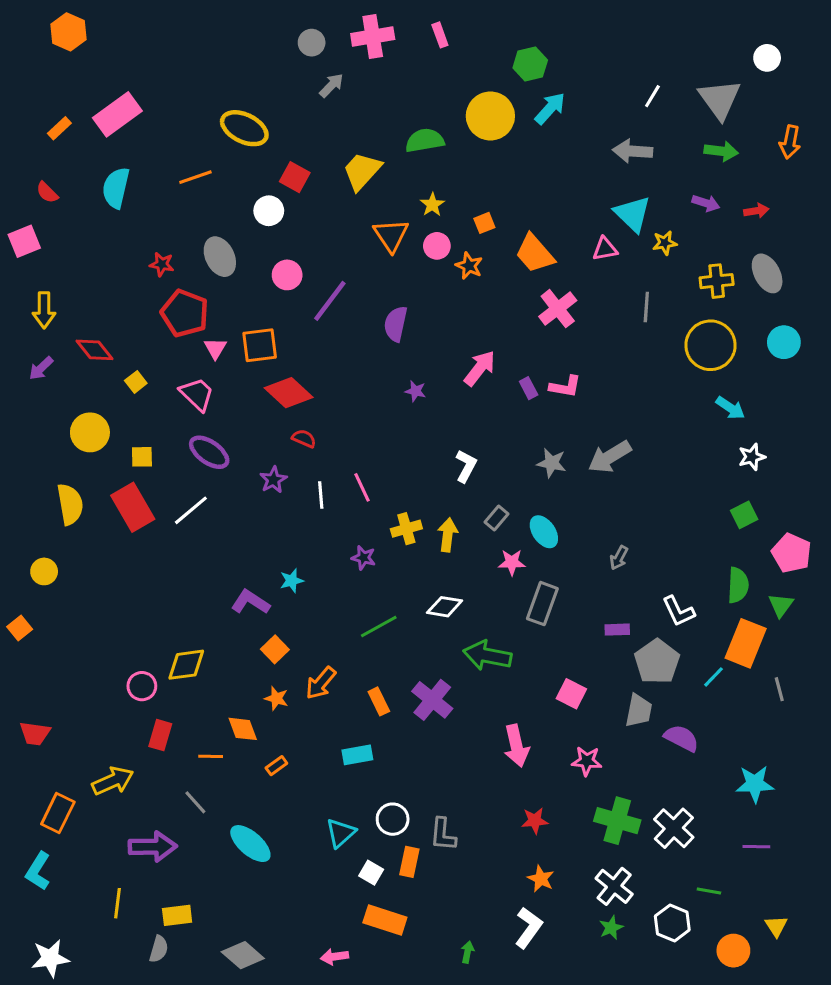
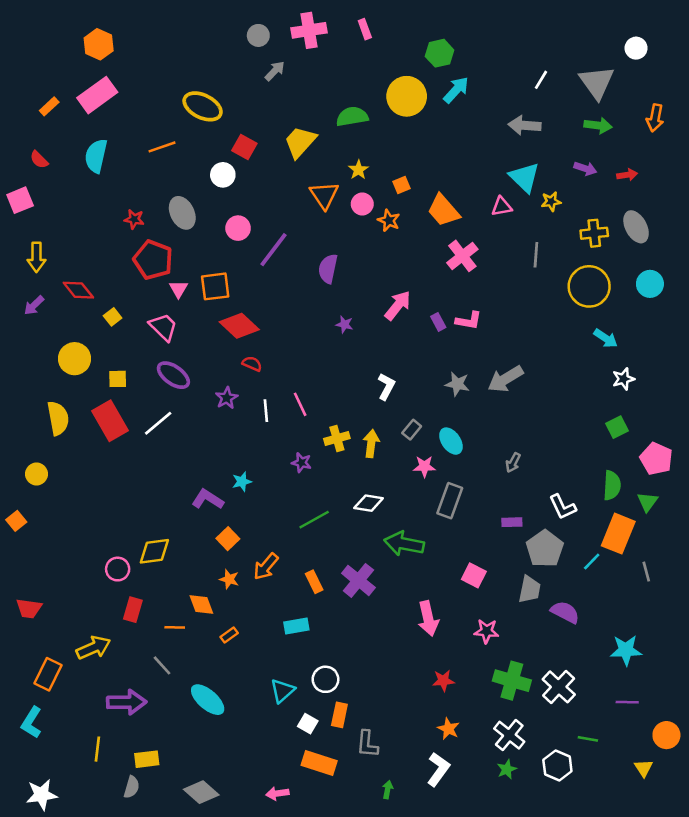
orange hexagon: (69, 32) -> (99, 44), moved
gray L-shape: (443, 834) -> (367, 744), moved
orange circle: (733, 951) -> (666, 735), moved

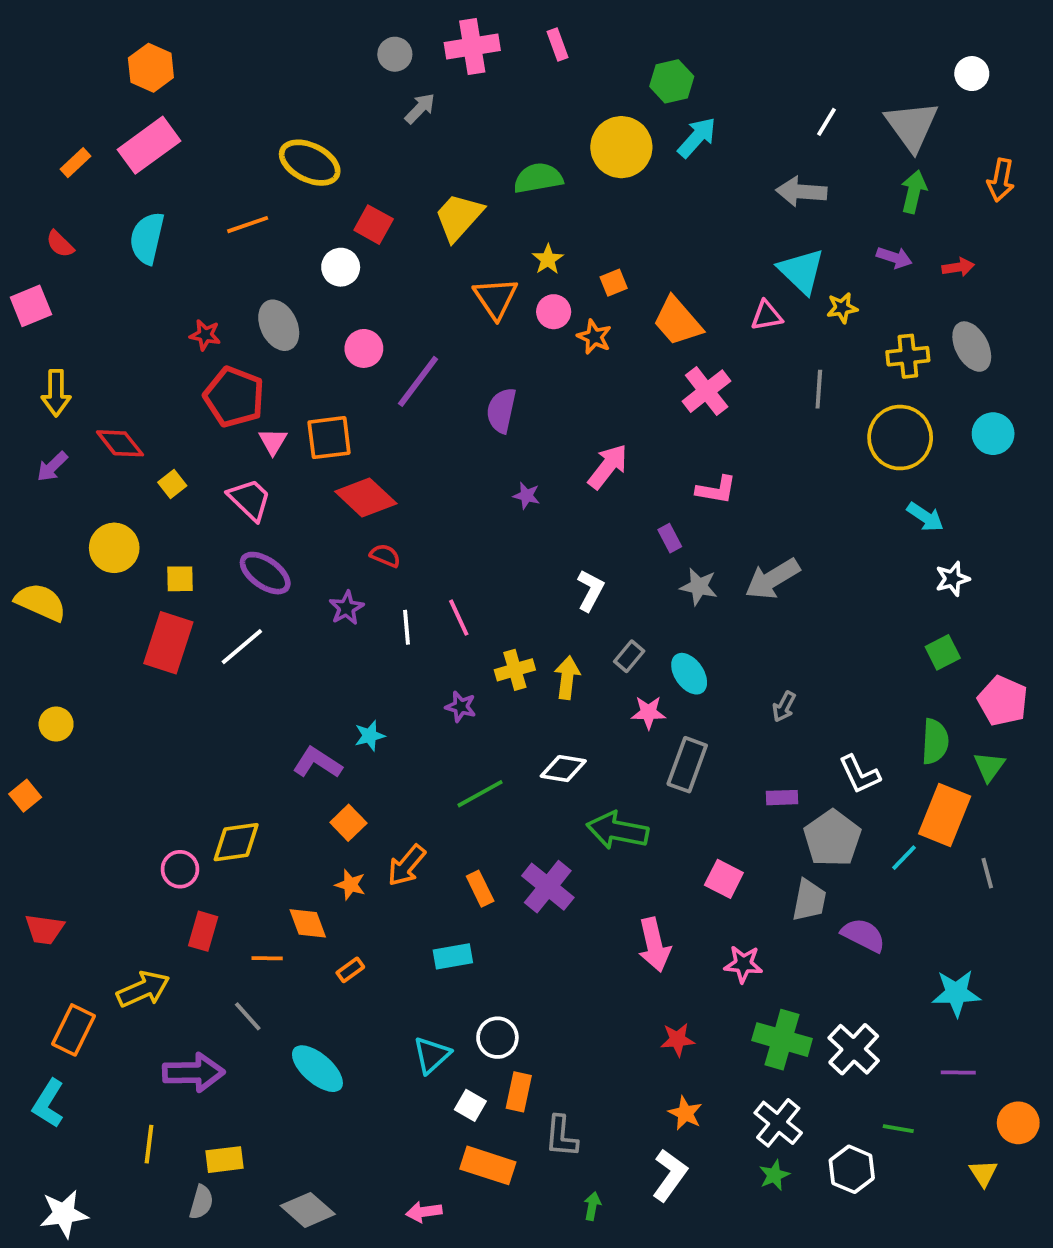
green arrow: (598, 125) -> (914, 192), turned -84
purple rectangle: (438, 322) -> (670, 538), moved
yellow semicircle: (58, 418) -> (41, 602), moved, turned -56
red rectangle: (110, 421) -> (168, 643), turned 48

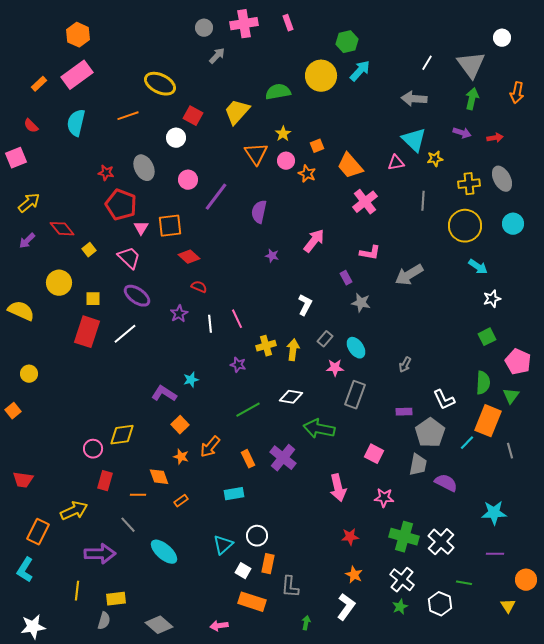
yellow arrow: (56, 393) -> (29, 203), turned -130
red diamond: (366, 498) -> (189, 257), size x0.7
gray arrow: (772, 579) -> (409, 275), moved

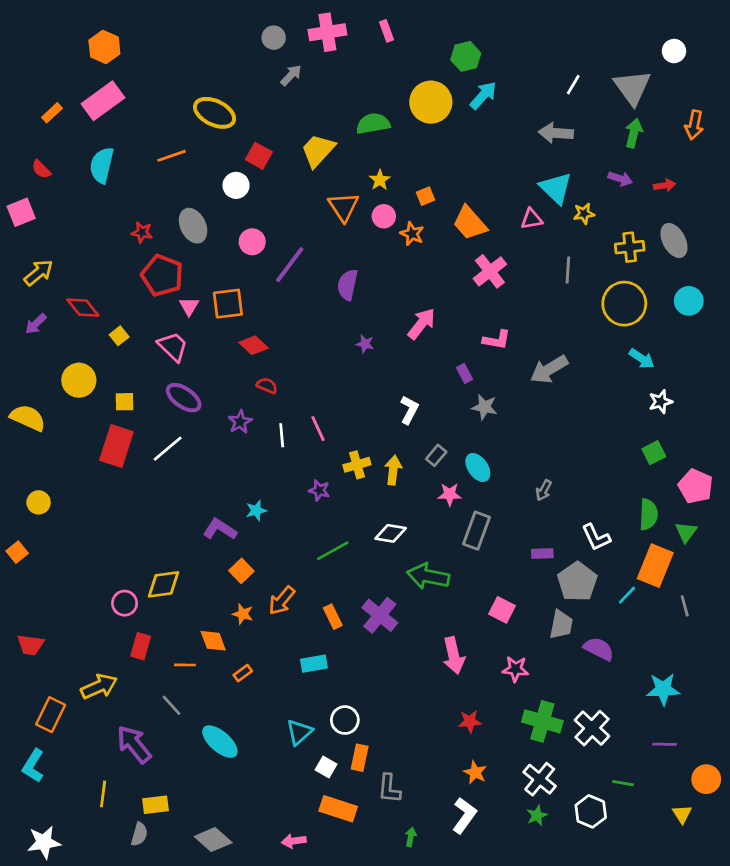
purple arrow: (100, 554) -> (134, 744), turned -128

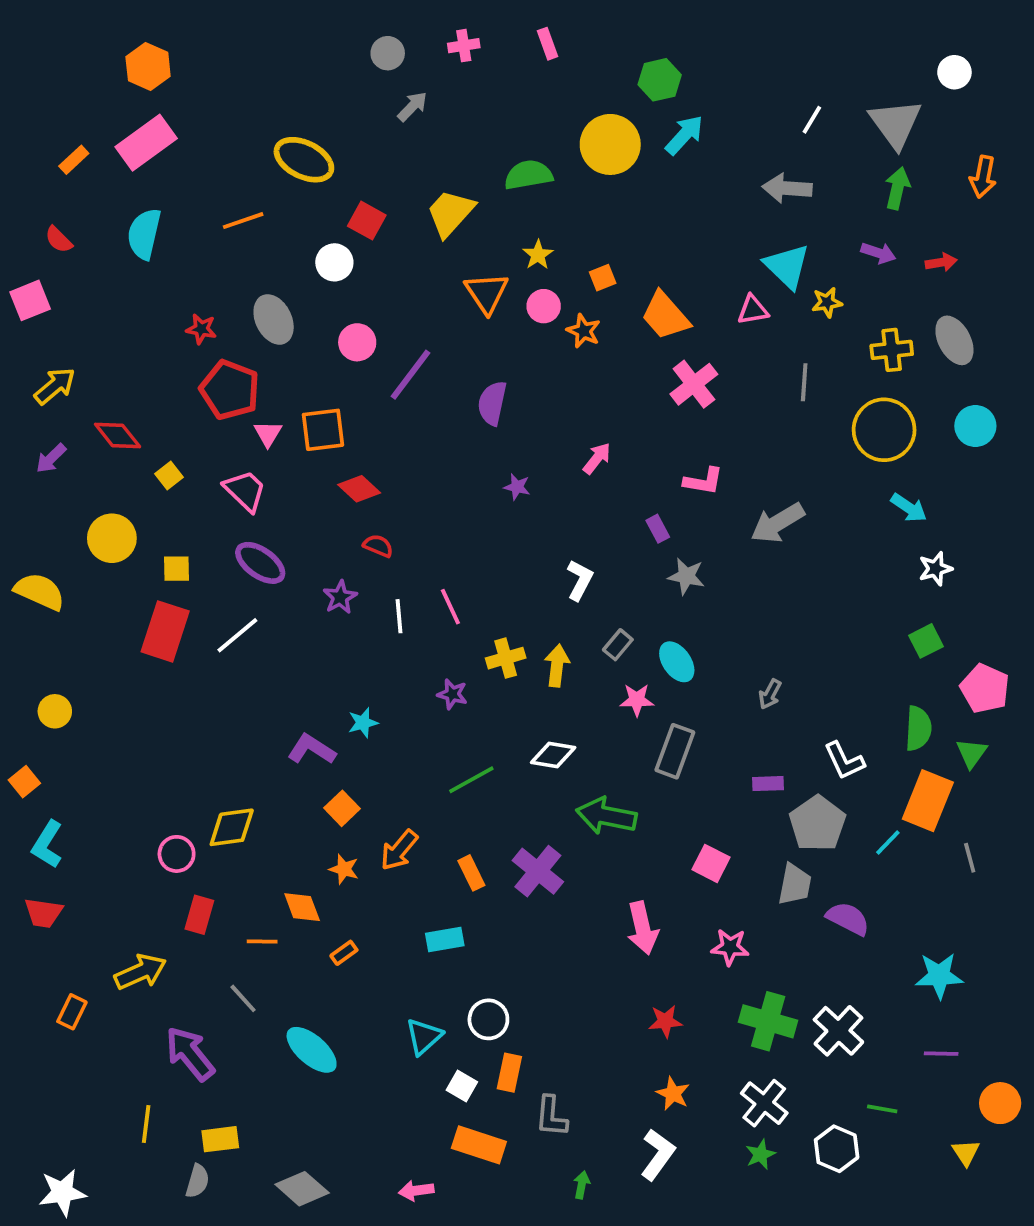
pink cross: (327, 32) -> (464, 46), size x0.6
pink arrow: (421, 324) -> (597, 458), size x0.7
orange rectangle: (51, 715) -> (72, 1012), size x0.7
cyan L-shape: (33, 766) -> (47, 844), moved

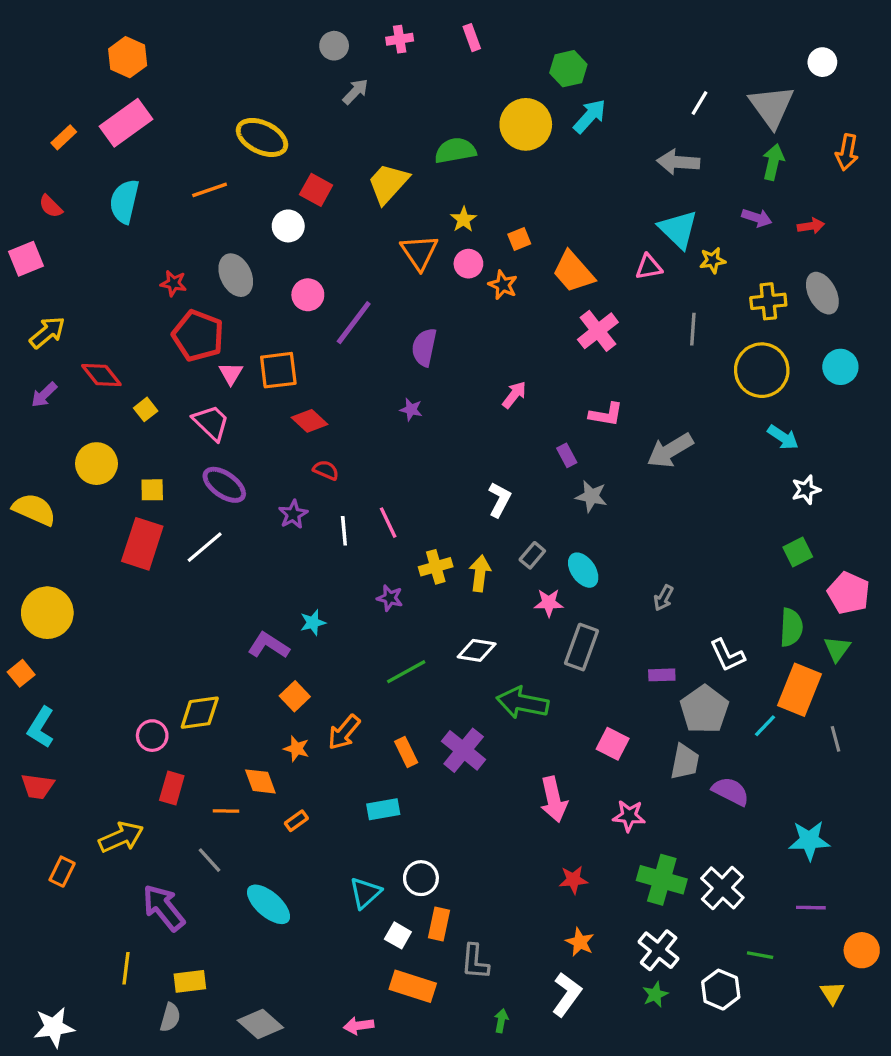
purple star: (517, 487) -> (411, 409), moved
yellow circle: (55, 711) -> (47, 613), size x1.8

